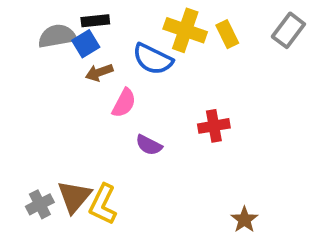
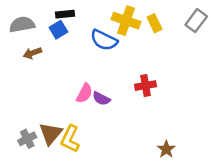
gray semicircle: (57, 36) -> (22, 25), moved
brown arrow: (99, 72) -> (32, 53), moved
pink semicircle: (124, 103) -> (84, 93), moved

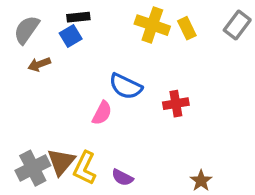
gray semicircle: (22, 25) -> (27, 30), turned -45
blue semicircle: (104, 40) -> (126, 86), moved
purple semicircle: (101, 99) -> (122, 177), moved
gray cross: (27, 139) -> (33, 168), size x1.5

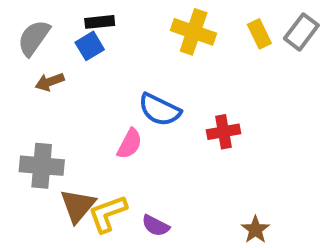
yellow rectangle: (187, 28) -> (259, 34), moved
gray cross: (33, 168) -> (42, 166), moved, turned 32
yellow L-shape: (85, 168) -> (108, 214), turned 44

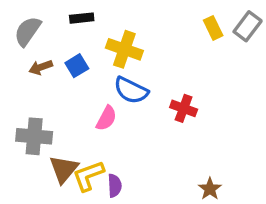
yellow cross: (194, 32) -> (124, 49), moved
blue square: (90, 46) -> (77, 66), moved
red cross: (223, 132) -> (184, 108), turned 30
purple semicircle: (156, 226) -> (115, 186), moved, turned -120

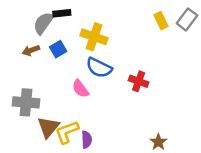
gray semicircle: (28, 31) -> (43, 23), moved
pink semicircle: (106, 118) -> (80, 89), turned 114

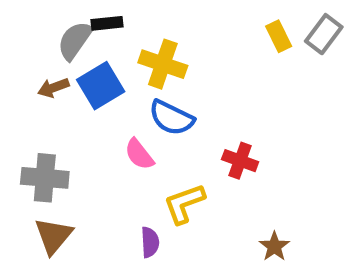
blue square: (58, 49) -> (101, 86), size x1.5
red cross: (139, 81) -> (240, 161), moved
brown triangle: (48, 127) -> (53, 236), moved
yellow L-shape: (67, 132) -> (184, 204), moved

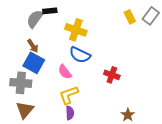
blue square: (101, 86) -> (34, 63), moved, turned -30
brown arrow: (53, 88) -> (33, 46), moved, turned -104
yellow L-shape: (184, 204) -> (69, 95), moved

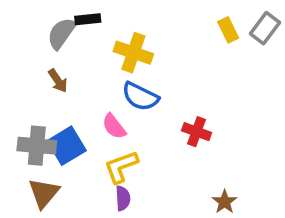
blue square: (34, 63) -> (67, 146), moved, turned 30

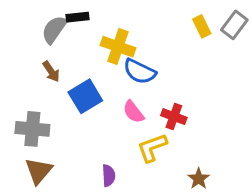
blue semicircle: (140, 97) -> (140, 71), moved
pink semicircle: (114, 126) -> (133, 112), moved
blue square: (67, 146) -> (85, 96), moved
yellow L-shape: (121, 167) -> (152, 148), moved

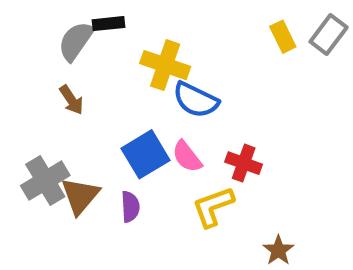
blue square: (85, 96) -> (146, 154), moved
gray cross: (32, 129) -> (45, 181), turned -36
brown triangle: (39, 171) -> (80, 196), moved
purple semicircle: (109, 176) -> (130, 207), moved

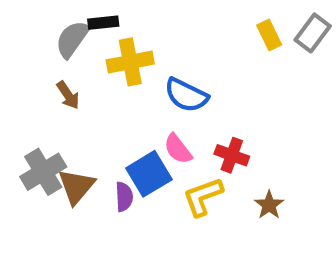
yellow cross: (165, 65) -> (130, 62), moved, turned -30
blue square: (146, 154) -> (149, 174), moved
brown star: (278, 250) -> (269, 205), moved

